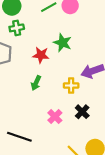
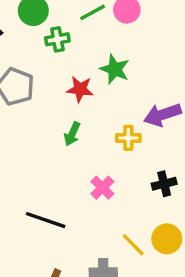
green cross: (17, 28) -> (57, 39), moved
black cross: (82, 112) -> (164, 184), moved, turned 32

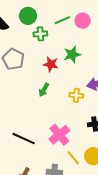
green star: (115, 69) -> (72, 55), turned 30
pink cross: (102, 188) -> (59, 135), moved, size x1.5

